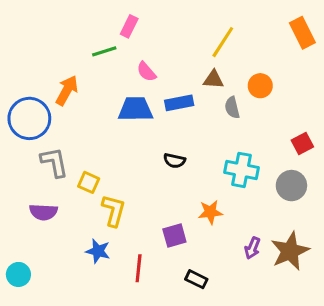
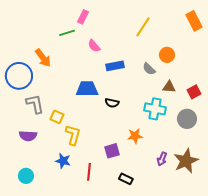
brown triangle: (213, 79) -> (169, 87), moved
orange arrow: (67, 90) -> (43, 58), turned 114
gray semicircle: (232, 108) -> (149, 69), turned -32
blue trapezoid: (135, 109) -> (87, 89), moved
cyan circle: (18, 274) -> (26, 176), moved

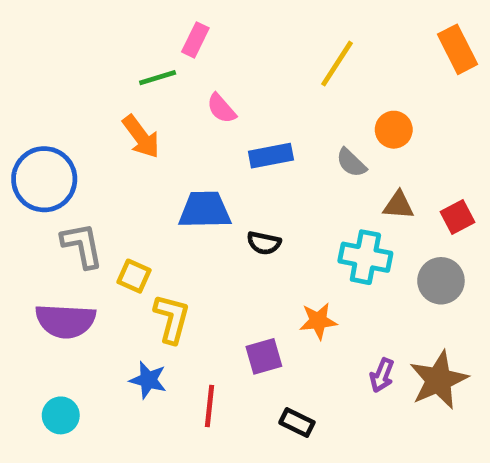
orange arrow: (43, 58) -> (141, 137), moved
purple semicircle: (28, 136) -> (65, 321), size x1.4

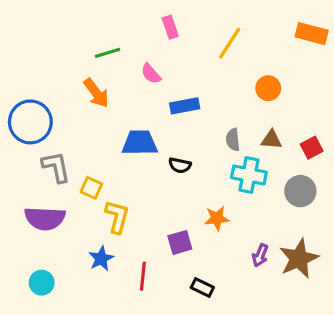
pink rectangle: (195, 40) -> (170, 27), moved, turned -45
orange rectangle: (457, 49) -> (312, 34), turned -48
gray semicircle: (351, 163) -> (233, 140), moved, turned 40
blue star: (148, 380) -> (101, 259), turned 30

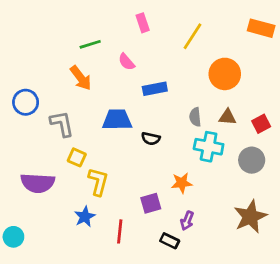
orange circle: (268, 88) -> (225, 74), size x1.5
blue circle: (30, 122) -> (26, 102), size x0.7
gray L-shape: (56, 167) -> (62, 124), moved
purple arrow: (260, 255) -> (187, 221), moved
cyan circle: (42, 283) -> (13, 237), moved

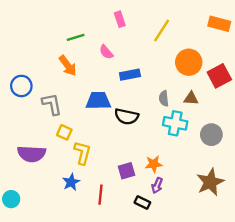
red square: (261, 124) -> (219, 76), moved, size x1.5
black semicircle: (151, 139) -> (127, 117), size x1.5
orange star: (182, 183) -> (154, 164), moved

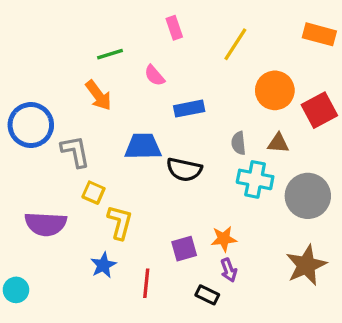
blue circle: (21, 86) -> (31, 125), size x1.4
gray circle: (211, 135) -> (308, 196), size x1.4
purple arrow: (157, 186) -> (229, 270), turned -42

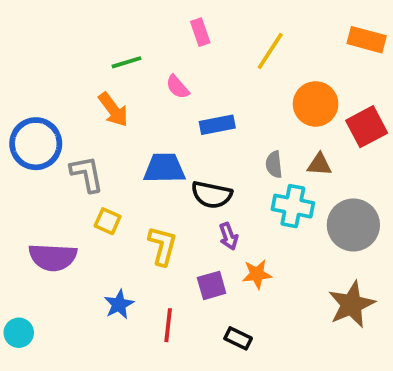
yellow L-shape: (120, 222) -> (162, 246), moved
purple arrow: (229, 270) -> (229, 236), moved

